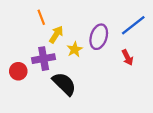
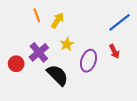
yellow arrow: (56, 34) -> (57, 20), moved
purple ellipse: (99, 37) -> (88, 61), moved
purple cross: (44, 59) -> (39, 52), turned -30

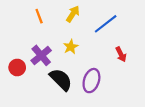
yellow arrow: (57, 20) -> (73, 14), moved
blue line: (119, 22) -> (106, 24), moved
purple ellipse: (88, 61) -> (91, 81), moved

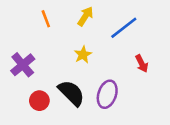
purple cross: (41, 55) -> (23, 65), moved
red circle: (17, 67) -> (39, 101), moved

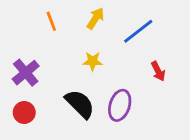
yellow star: (83, 55) -> (93, 61), turned 30
red circle: (39, 101) -> (24, 112), moved

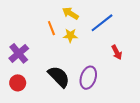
yellow arrow: (95, 18) -> (70, 13), turned -91
orange line: (51, 21) -> (51, 28), moved
yellow star: (93, 61) -> (70, 35), moved

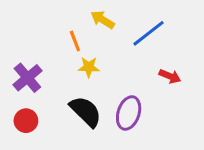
yellow star: (70, 35) -> (89, 67), moved
red arrow: (117, 52) -> (170, 76), turned -40

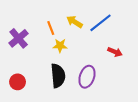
yellow arrow: (103, 20) -> (75, 22), moved
purple cross: (27, 78) -> (19, 38), moved
black semicircle: (86, 111) -> (58, 76), turned 40

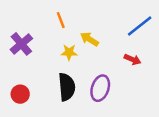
yellow arrow: (75, 22) -> (89, 39), moved
blue line: (100, 23) -> (140, 26), moved
orange line: (51, 28) -> (61, 20), moved

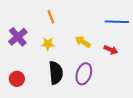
blue line: (140, 26) -> (117, 22), turned 40
yellow arrow: (89, 39) -> (83, 42), moved
yellow star: (69, 52) -> (48, 44), moved

